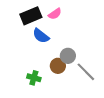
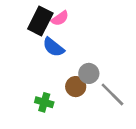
pink semicircle: (55, 14) -> (60, 18), moved
black rectangle: (31, 16) -> (40, 21), turned -40

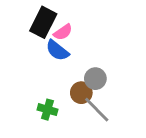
pink semicircle: (60, 18) -> (63, 32), moved
gray line: (112, 94) -> (97, 110), moved

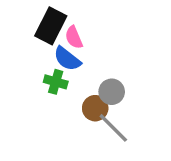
pink semicircle: (63, 32) -> (74, 37), turned 102
green cross: (47, 110) -> (56, 82), moved

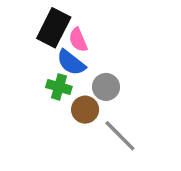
gray circle: (112, 92) -> (106, 87), moved
brown circle: (95, 108) -> (85, 110), moved

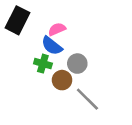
black rectangle: (54, 28) -> (18, 20), moved
pink semicircle: (78, 40) -> (57, 29), turned 90

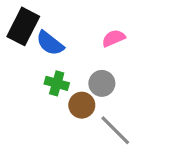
pink semicircle: (57, 29) -> (114, 38), moved
blue semicircle: (52, 46) -> (50, 43), moved

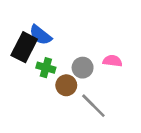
black rectangle: (23, 26) -> (24, 47), moved
pink semicircle: (114, 38) -> (112, 61), moved, turned 30

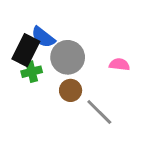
green cross: (46, 68) -> (32, 72), moved, turned -30
gray circle: (83, 68) -> (68, 57), moved, size x1.5

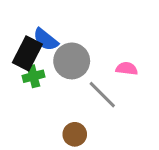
brown circle: (71, 90) -> (75, 134), moved
gray line: (99, 112) -> (102, 95), moved

